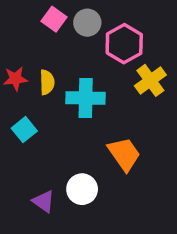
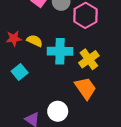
yellow cross: (150, 80) -> (89, 59), moved
yellow semicircle: (47, 82) -> (35, 41), turned -63

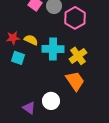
cyan square: (20, 72) -> (18, 58), moved, turned -32

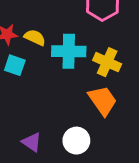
yellow cross: (78, 56) -> (107, 62), turned -30
white circle: (51, 101) -> (76, 141), moved

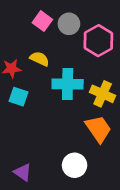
yellow semicircle: (35, 37) -> (40, 59), moved
purple triangle: (32, 142) -> (23, 172), moved

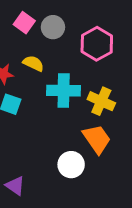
pink square: (42, 21) -> (24, 23), moved
gray circle: (69, 24) -> (53, 27), moved
white circle: (75, 165) -> (71, 165), moved

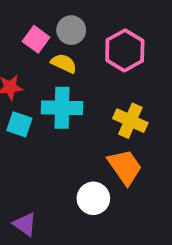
pink square: (24, 23) -> (36, 39), moved
yellow semicircle: (33, 63) -> (64, 63), moved
cyan cross: (64, 91) -> (62, 108), moved

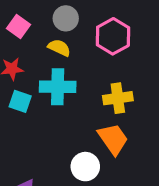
pink square: (36, 39) -> (19, 27), moved
yellow cross: (130, 121) -> (118, 98), turned -32

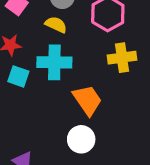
yellow cross: (118, 98) -> (122, 58), moved
orange trapezoid: (113, 139) -> (87, 100), moved

